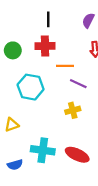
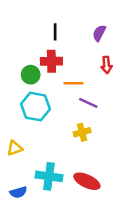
green circle: (13, 50) -> (31, 75), moved

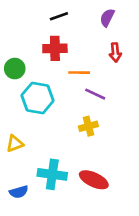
black line: (55, 32) -> (59, 16), turned 70
green circle: (31, 75) -> (15, 69), moved

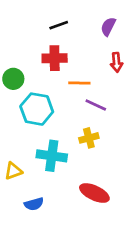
yellow triangle: (15, 144) -> (13, 171), moved
cyan cross: (52, 174) -> (52, 156), moved
blue semicircle: (19, 192) -> (34, 204), moved

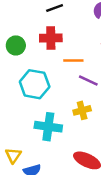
green circle: (13, 79) -> (16, 45), moved
yellow triangle: (13, 171) -> (13, 155), moved, turned -35

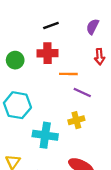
cyan hexagon: (35, 84) -> (17, 105), moved

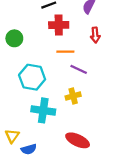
red cross: (48, 53) -> (59, 25), moved
cyan hexagon: (17, 105) -> (32, 77), moved

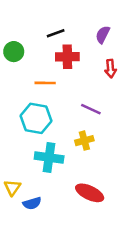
green circle: (14, 38) -> (14, 52), moved
orange line: (65, 52) -> (45, 83), moved

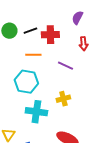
black line: (56, 33) -> (30, 31), moved
purple line: (91, 109) -> (65, 66), moved

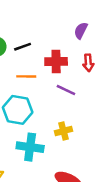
red cross: (50, 35) -> (56, 62), moved

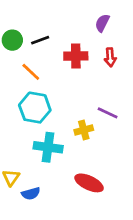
orange line: (26, 76) -> (31, 72), moved, turned 42
purple line: (66, 90) -> (108, 113), moved

